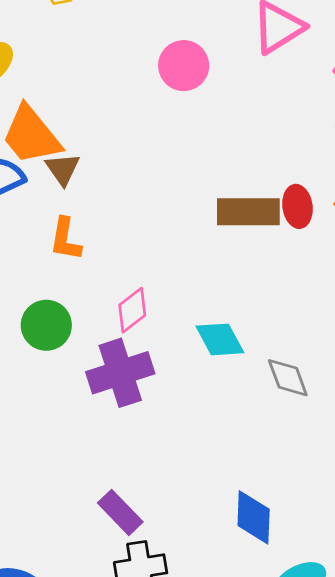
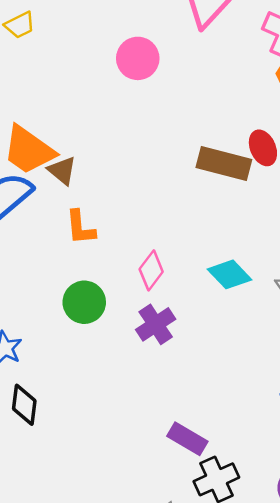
brown rectangle: (248, 212) -> (224, 163), turned 30
purple cross: (120, 373) -> (156, 324), size x0.7

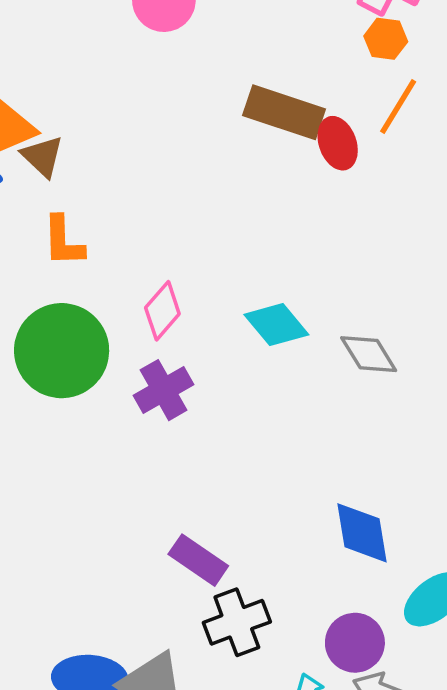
brown rectangle: (224, 163) -> (284, 112), moved
green circle: (84, 302) -> (62, 351), size x1.5

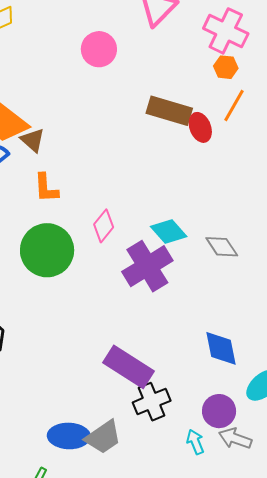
purple cross: (164, 390) -> (147, 266), moved, size x1.5
purple rectangle: (198, 560) -> (129, 367), size x1.5

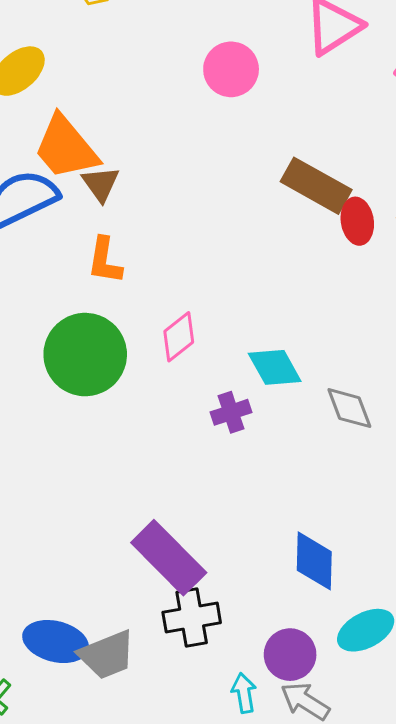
purple cross: (147, 266) -> (231, 412), size x0.5

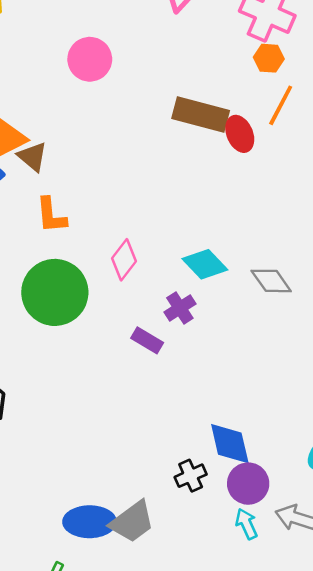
pink circle: (231, 69) -> (90, 59), moved
purple rectangle: (169, 558) -> (147, 340), moved, size x0.5
blue diamond: (314, 561) -> (230, 444), moved
black cross: (192, 617) -> (191, 476), size x0.7
purple circle: (290, 655) -> (248, 484), moved

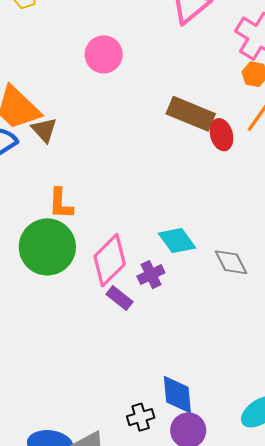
orange L-shape: (51, 215) -> (61, 204), moved
pink diamond: (124, 260) -> (110, 260), moved, size x1.5

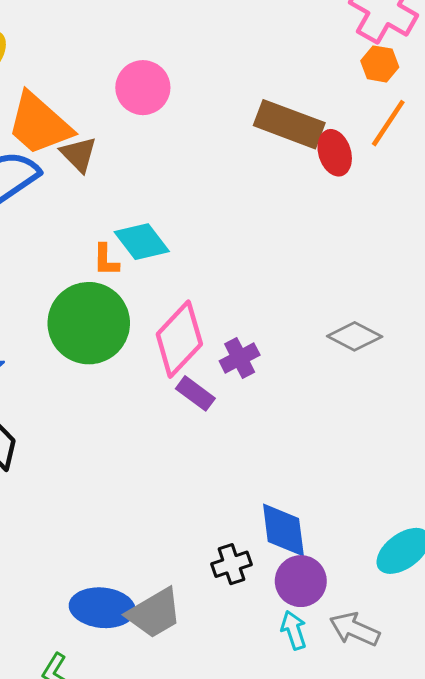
pink circle: (104, 54) -> (143, 88), moved
orange L-shape: (61, 204) -> (106, 260), size x0.7
cyan diamond: (177, 241) -> (142, 242), moved
gray diamond: (231, 262) -> (355, 336), turned -33

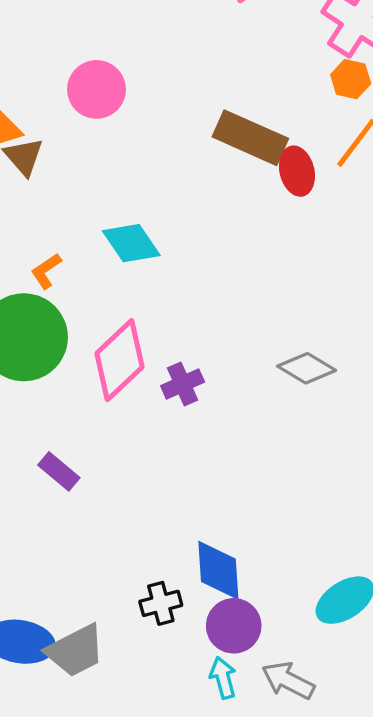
cyan diamond: (142, 242) -> (131, 243), moved
orange L-shape: (106, 260) -> (46, 271), turned 52
purple rectangle: (195, 393) -> (59, 471), moved

